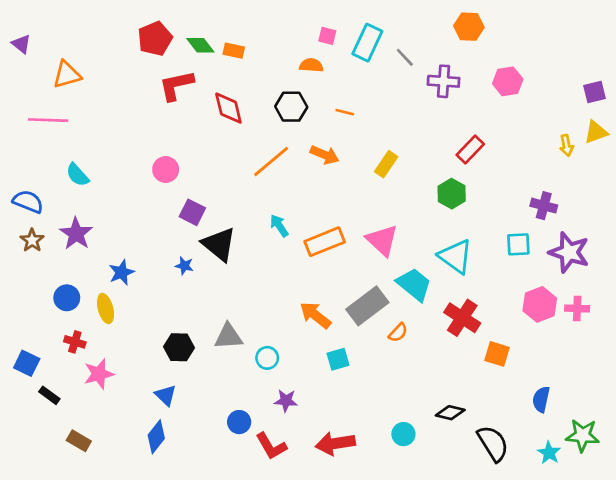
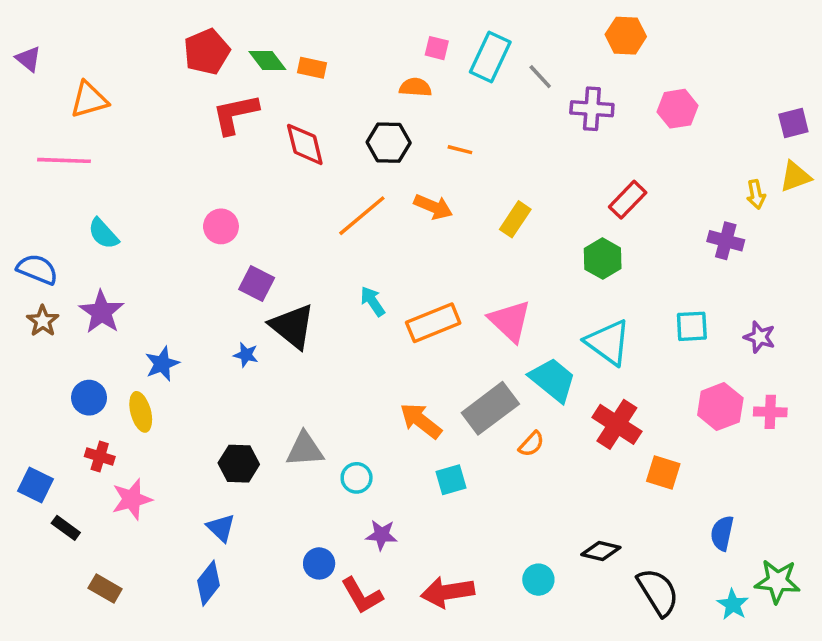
purple cross: (544, 206) -> (726, 241), moved
purple star: (569, 252) -> (760, 337), size x0.6

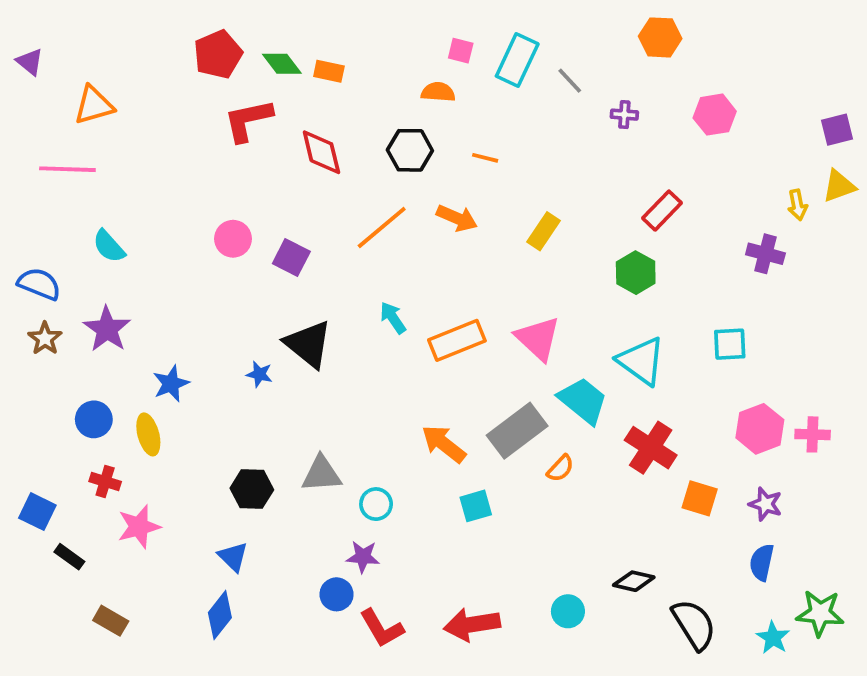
purple cross: (592, 109) -> (624, 115), size x0.6
purple square: (257, 283) -> (291, 258), moved
purple star: (760, 337) -> (765, 504), moved
purple star: (381, 535) -> (363, 557), moved

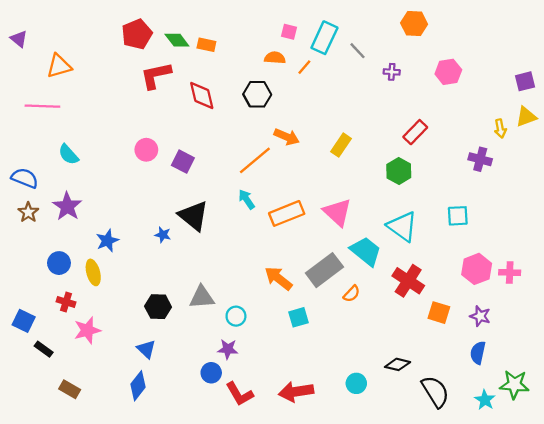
orange line: (485, 158) -> (304, 67), moved, turned -63
orange line: (382, 227) -> (255, 160), moved

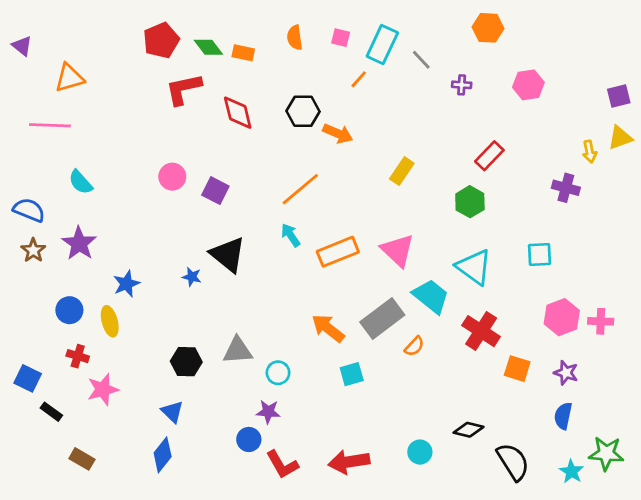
orange semicircle: (275, 58) -> (295, 38), moved, turned -102
orange arrow: (287, 137) -> (338, 134), moved

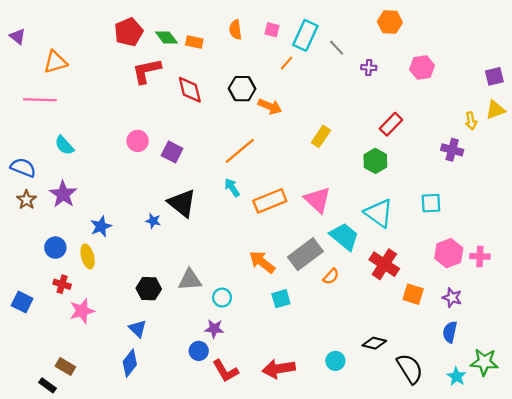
black rectangle: (51, 412) -> (48, 385), moved

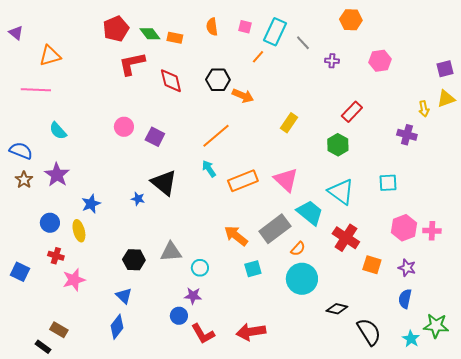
cyan circle: (335, 361) -> (302, 279), moved, size x1.8

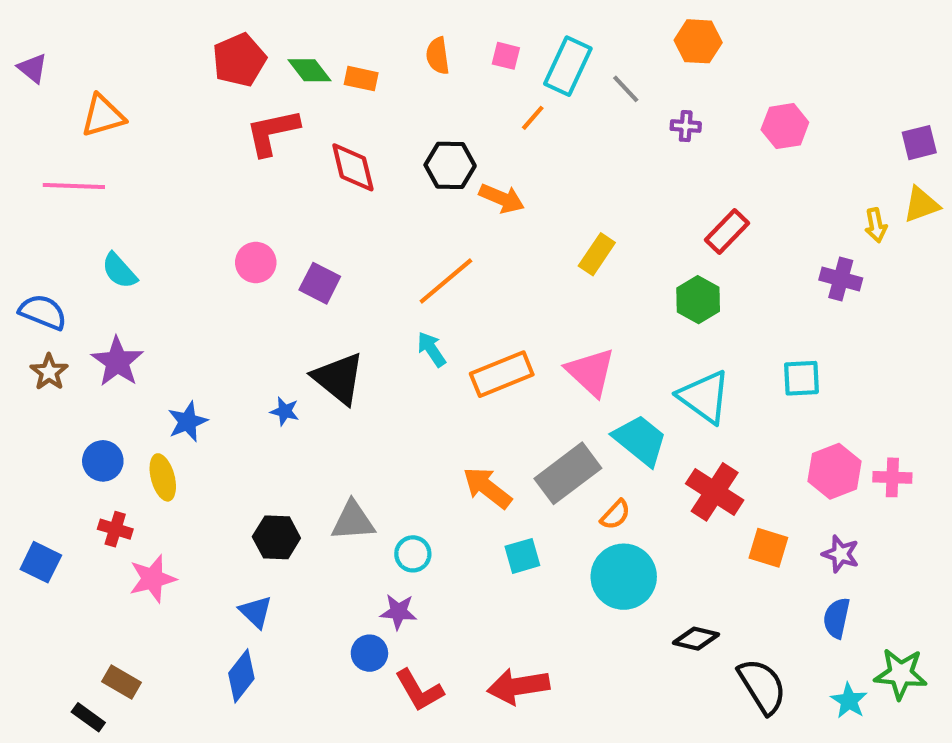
orange hexagon: (351, 20) -> (698, 41), moved

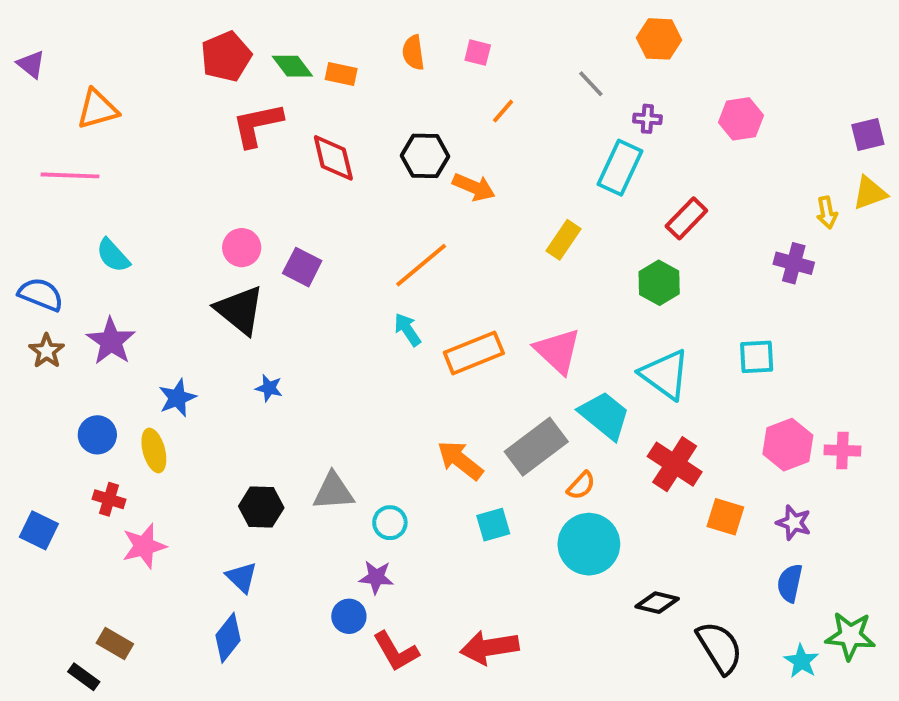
cyan rectangle: (568, 66) -> (620, 168), moved
black triangle: (338, 378) -> (240, 310), moved

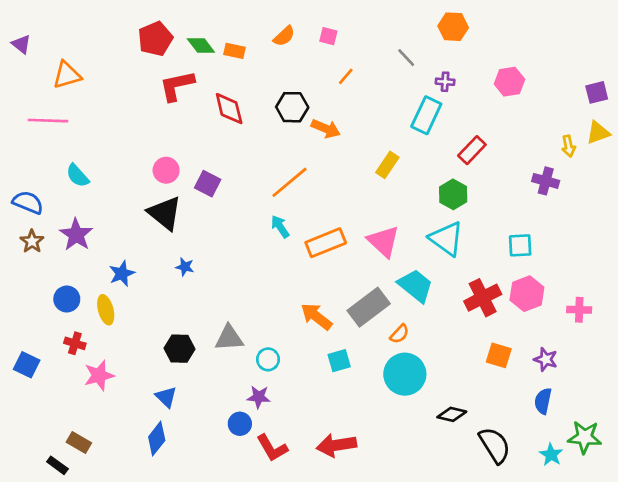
orange semicircle: (413, 53) -> (284, 36), turned -125
cyan triangle: (665, 374) -> (446, 239), moved
pink hexagon: (788, 445) -> (527, 294), moved
red cross: (675, 464) -> (483, 298), moved, turned 30

